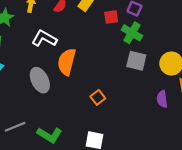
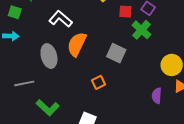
gray square: (136, 61) -> (116, 53), moved
gray line: (15, 127) -> (24, 83), moved

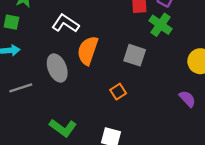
gray line: (24, 83) -> (21, 88), moved
purple semicircle: (157, 96) -> (187, 99), turned 140

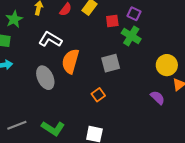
gray square: (135, 55) -> (111, 63), turned -30
gray line: (21, 88) -> (17, 125), moved

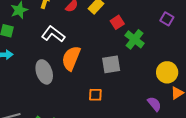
purple square: (134, 14) -> (167, 19), moved
red square: (112, 21) -> (117, 22), turned -32
orange square: (98, 95) -> (95, 95), turned 32

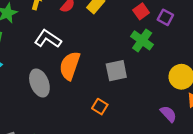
purple square: (167, 19) -> (165, 17), moved
red square: (117, 22) -> (141, 11), moved
orange square: (95, 95) -> (100, 107), turned 32

